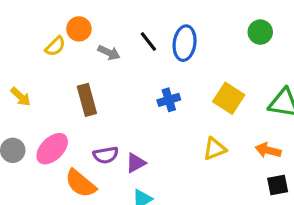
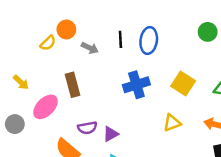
black line: (148, 42) -> (120, 39), turned 35
blue cross: (169, 100) -> (136, 85), size x1.5
pink ellipse: (52, 149) -> (46, 107), moved

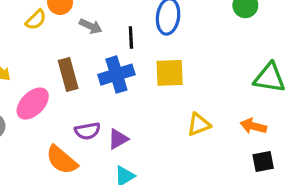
black line: (120, 39) -> (131, 37), moved
yellow square: (183, 84) -> (170, 73), moved, turned -35
blue cross: (136, 85) -> (116, 75), moved

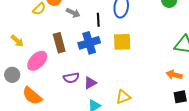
yellow triangle: (199, 124) -> (123, 97), moved
orange semicircle: (62, 160) -> (32, 96), moved

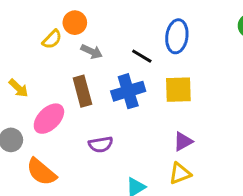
gray arrow: (73, 13) -> (92, 52), moved
black line: (98, 20) -> (142, 56), turned -56
purple triangle: (90, 83) -> (183, 141), moved

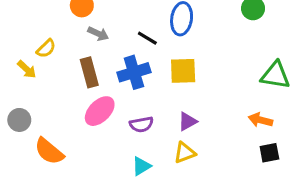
yellow semicircle: (52, 39) -> (46, 49), moved
pink ellipse: (49, 119) -> (100, 111), moved
purple semicircle: (101, 144) -> (141, 124), moved

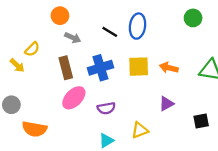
black line: (147, 38) -> (110, 32), moved
orange arrow: (260, 120) -> (169, 68), moved
purple triangle: (188, 121) -> (166, 104), moved
orange semicircle: (49, 151) -> (35, 129), turned -30
black square: (269, 153) -> (201, 121), moved

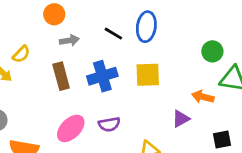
green circle: (193, 18) -> (212, 51), moved
gray arrow: (73, 38) -> (69, 40), turned -35
orange arrow: (169, 68) -> (203, 97), moved
pink ellipse: (74, 98) -> (71, 128), moved

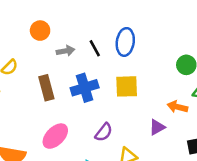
black line: (113, 34) -> (95, 48), turned 30
gray arrow: (69, 40) -> (65, 51), moved
purple semicircle: (109, 124) -> (104, 132), moved, turned -42

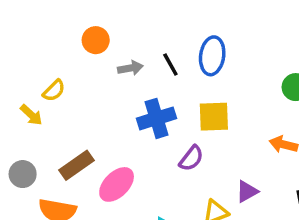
brown rectangle: (46, 88) -> (77, 165), moved, turned 70
purple triangle: (157, 127) -> (247, 191), moved
purple semicircle: (104, 132) -> (191, 158), moved

